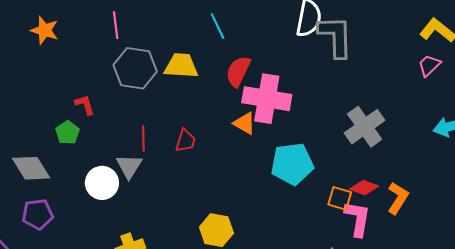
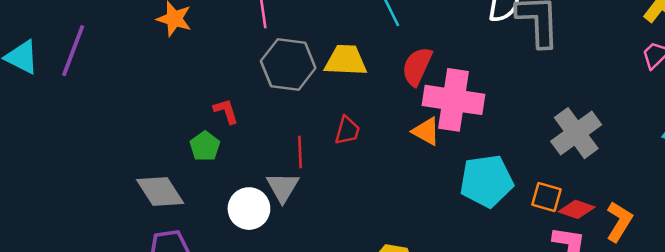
red trapezoid: (185, 141) -> (347, 130), moved
orange square: (340, 198) -> (547, 197), moved

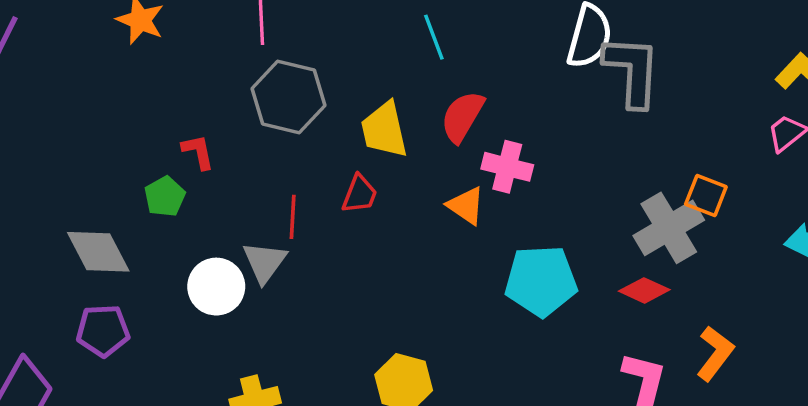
yellow trapezoid: (346, 60) -> (384, 130), moved, turned -111
pink cross: (453, 100) -> (507, 167), size x0.6
orange square: (547, 197) -> (706, 195), moved
red diamond: (577, 209) -> (644, 290), moved

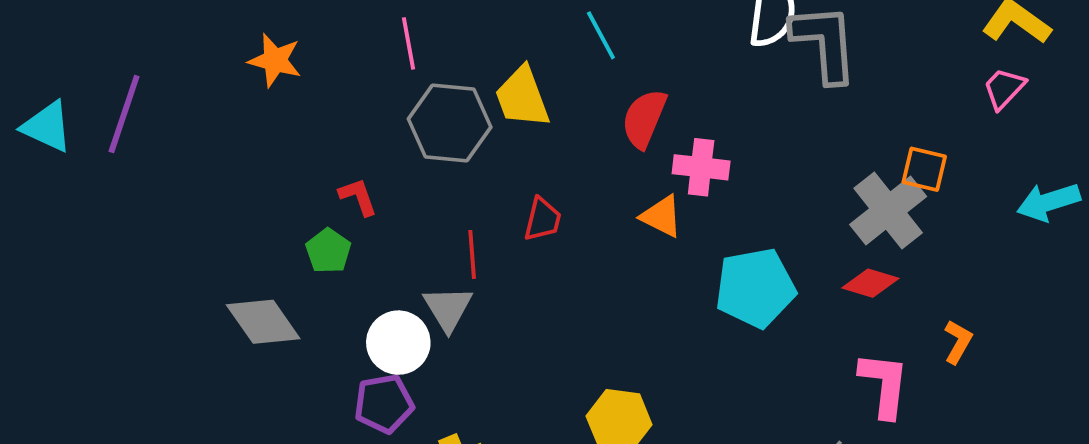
yellow trapezoid: (384, 130) -> (522, 97), moved
purple pentagon: (103, 331) -> (384, 404), moved
orange L-shape: (715, 353) -> (958, 342), size x0.7

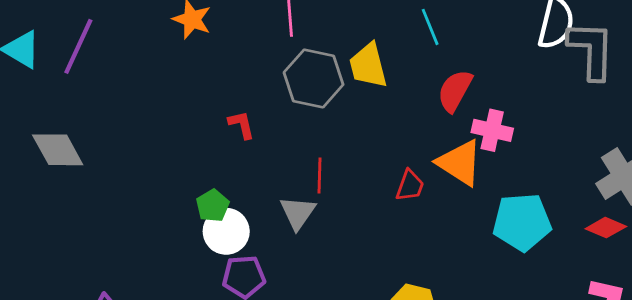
orange triangle: (662, 216) -> (460, 163), size x1.5
red trapezoid: (543, 219) -> (410, 186), moved
green pentagon: (328, 251) -> (213, 206), moved
gray diamond: (263, 322) -> (58, 150), moved
white circle: (398, 343) -> (226, 231), moved

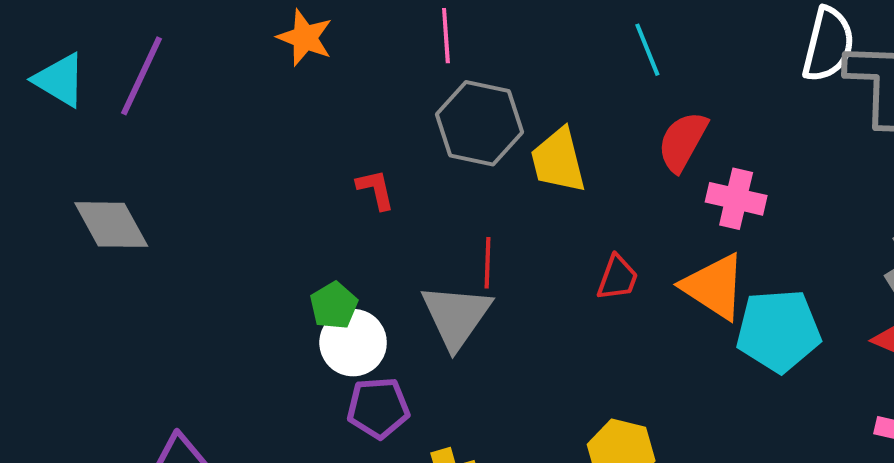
yellow trapezoid: (368, 66) -> (558, 161), moved
orange triangle: (460, 163) -> (714, 287), moved
gray triangle: (298, 213) -> (456, 316), size x1.4

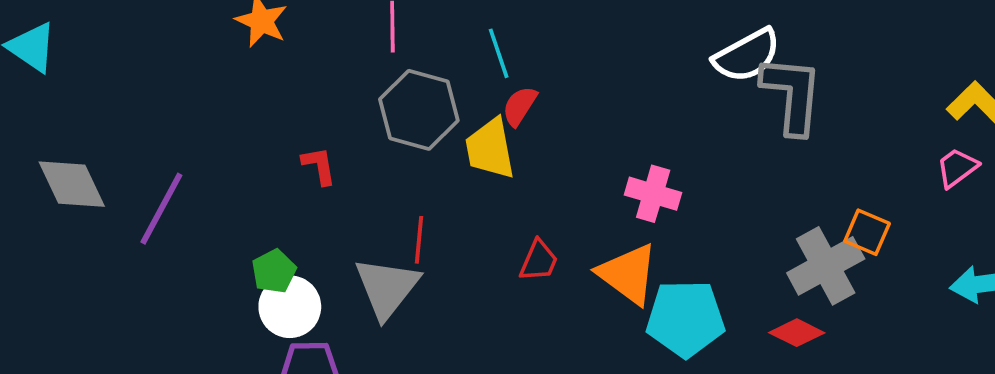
white semicircle: (828, 44) -> (747, 55), turned 44
cyan line: (647, 50) -> (499, 53), moved
purple line: (142, 76) -> (161, 209), moved
red semicircle: (683, 141) -> (520, 106), moved, size x0.7

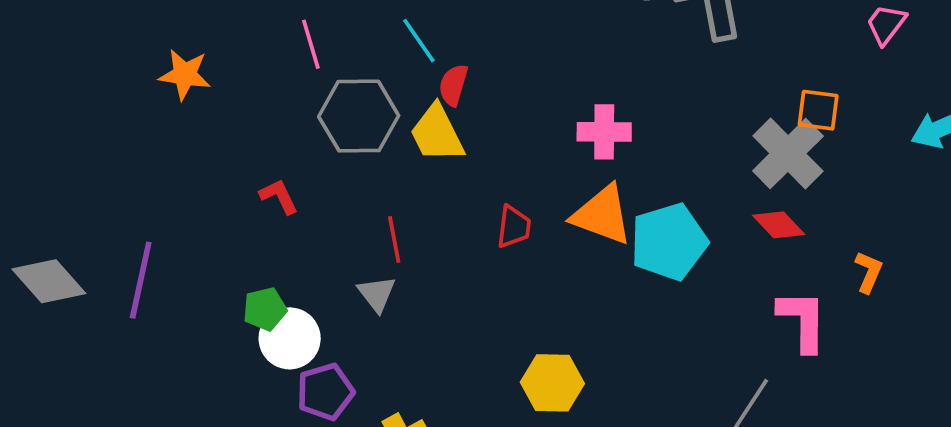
green pentagon: (274, 271) -> (265, 309), turned 30
gray triangle: (387, 288) -> (377, 294), size x0.6
red diamond: (797, 333) -> (779, 225), turned 36

